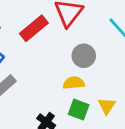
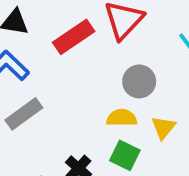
yellow triangle: (107, 106) -> (163, 128), moved

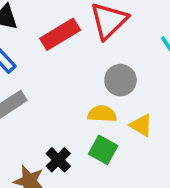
yellow triangle: (163, 128) -> (141, 125), turned -40

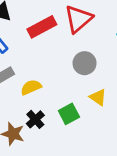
yellow semicircle: (102, 114) -> (31, 87), moved, turned -30
green square: (103, 150) -> (69, 114), turned 30

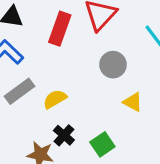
red rectangle: (42, 27) -> (60, 29), turned -36
green square: (69, 114) -> (102, 144), moved

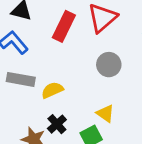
gray rectangle: (19, 91) -> (21, 79), turned 40
yellow triangle: (133, 102) -> (105, 113), moved

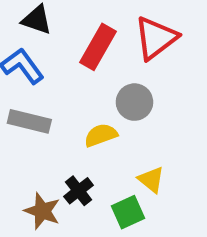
gray circle: (109, 65) -> (134, 102), moved
yellow semicircle: (52, 90) -> (101, 135), moved

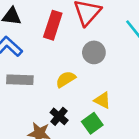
gray circle: (134, 102) -> (94, 52), moved

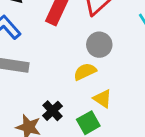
yellow semicircle: (66, 79) -> (85, 72), moved

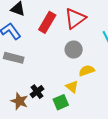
yellow semicircle: (85, 72) -> (87, 71), moved

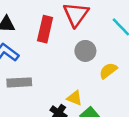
yellow triangle: (72, 87) -> (75, 98), moved

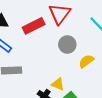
red rectangle: (45, 29) -> (34, 26), turned 50

